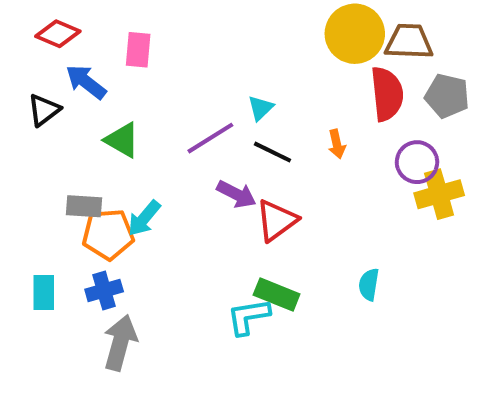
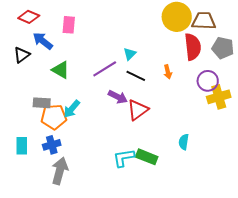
green rectangle: (277, 295) -> (147, 157), moved

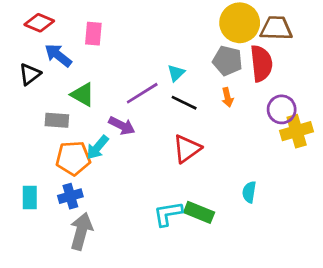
gray pentagon: (223, 48) -> (227, 61), moved
purple arrow: (118, 97) -> (122, 126), moved
gray rectangle: (42, 103) -> (57, 120), moved

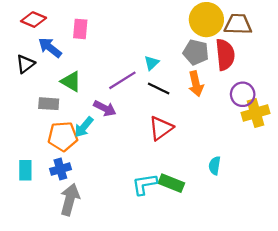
orange arrow: (227, 97) -> (196, 84), size x1.5

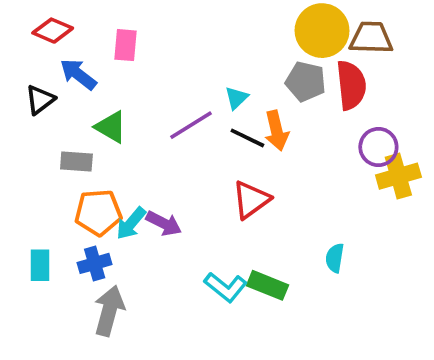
orange arrow: (196, 84) -> (277, 131), moved
purple arrow: (105, 108) -> (164, 223), moved
cyan arrow: (84, 127) -> (131, 223), moved
cyan L-shape: (145, 184) -> (226, 287), turned -132

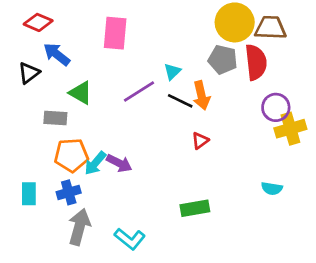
pink rectangle: (126, 45) -> (115, 33), moved, size x1.4
red triangle: (251, 200) -> (200, 141), moved, size x0.6
cyan semicircle: (335, 258) -> (272, 188), moved, turned -90
green rectangle: (267, 285) -> (195, 208), turned -32
cyan L-shape: (226, 287) -> (130, 239), moved

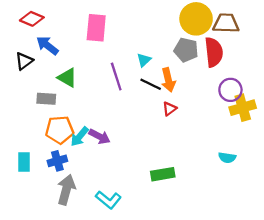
purple line: (139, 91) -> (116, 77), turned -76
red triangle: (200, 141) -> (169, 109), moved

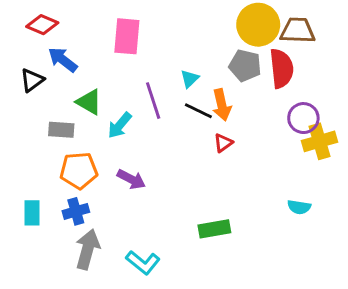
cyan arrow: (80, 136) -> (120, 125), moved

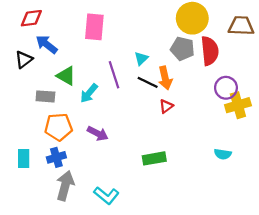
red diamond: (42, 25) -> (31, 18), turned -30
brown trapezoid: (298, 31) -> (241, 26), moved
green rectangle: (214, 229) -> (154, 158), moved

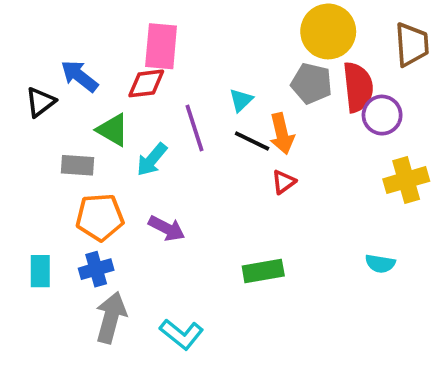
red diamond: (31, 18) -> (146, 83), moved
brown trapezoid: (241, 26) -> (412, 44), turned 84
purple circle: (226, 88) -> (382, 115), moved

